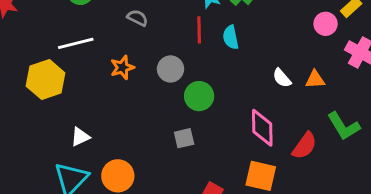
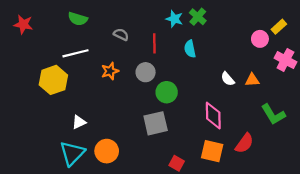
red line: (199, 30) -> (154, 43), moved
gray square: (184, 138) -> (156, 123), size x1.6
red semicircle: (304, 146) -> (244, 143), moved

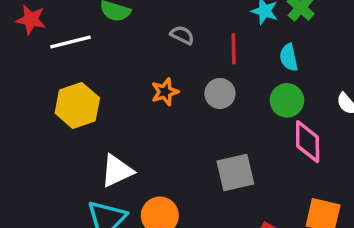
white line: (76, 53) -> (70, 42), moved
green circle: (167, 92) -> (287, 100), moved
pink diamond: (213, 116) -> (308, 142), moved
white triangle: (79, 122) -> (117, 171), size x1.5

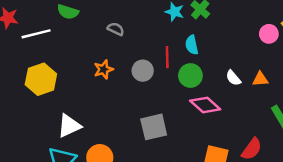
red line: (234, 49) -> (167, 57), moved
pink diamond: (308, 142) -> (205, 105), turned -48

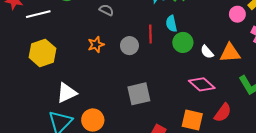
green circle: (190, 76) -> (183, 42), moved
orange triangle: (260, 79) -> (230, 53), size x1.5
pink diamond: (205, 105) -> (202, 84), moved

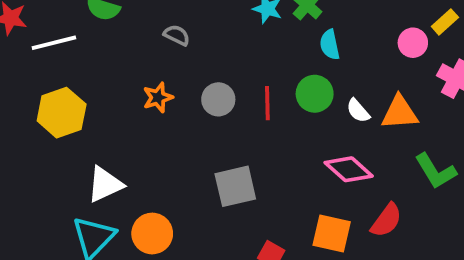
cyan semicircle: (171, 24) -> (330, 45), moved
red line: (150, 34) -> (267, 103), moved

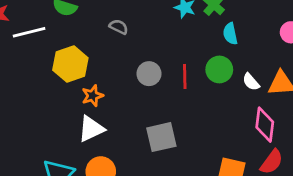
orange star: (158, 97) -> (92, 96), moved
yellow hexagon: (62, 113) -> (70, 64), moved
pink diamond: (349, 169) -> (265, 125), moved, turned 56
white triangle: (105, 184) -> (91, 129), moved

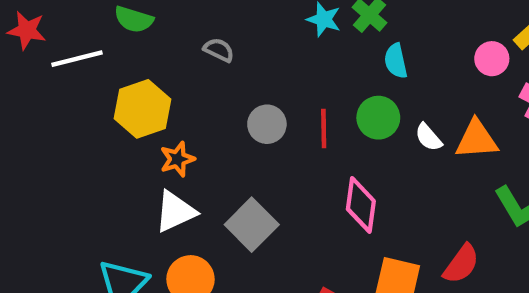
pink diamond: (265, 125) -> (361, 205), moved
gray square: (161, 137) -> (252, 225), moved, turned -32

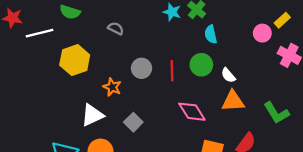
orange triangle: (477, 139) -> (233, 101), moved
orange star: (177, 159) -> (112, 87), moved, turned -30
pink diamond: (361, 205) -> (192, 112), turned -40
gray square: (252, 225) -> (133, 122), size x0.7

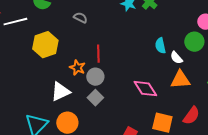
cyan semicircle: (211, 34) -> (160, 46), moved
green circle: (201, 65) -> (194, 42), moved
gray circle: (142, 68) -> (95, 77), moved
red line: (172, 71) -> (98, 54), moved

